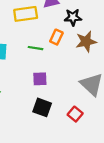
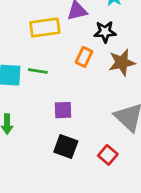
green line: (36, 48) -> (38, 71), moved

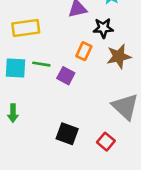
yellow rectangle: (45, 28) -> (26, 28), moved
purple square: (63, 110) -> (66, 76), moved, turned 30

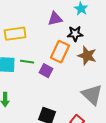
orange rectangle: (84, 51) -> (60, 52), size x1.5
brown star: (119, 56) -> (87, 56), turned 30

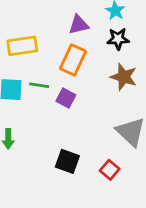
black star: (75, 34) -> (118, 39), moved
orange rectangle: (60, 52) -> (73, 60), moved

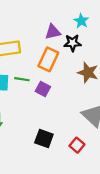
black star: (118, 39) -> (73, 43), moved

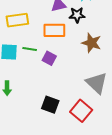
orange rectangle: (48, 59) -> (54, 30), turned 65
red square: (77, 145) -> (81, 111), size x1.5

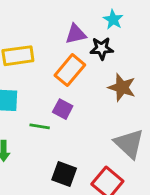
orange rectangle: (54, 30) -> (70, 70), turned -50
green line: (30, 49) -> (40, 126), moved

